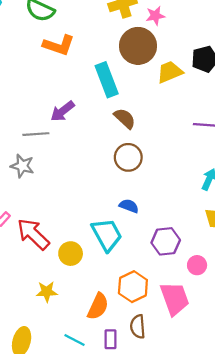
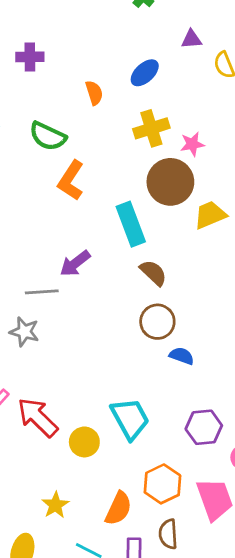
orange L-shape: (59, 45) -> (71, 180), turned 104
blue semicircle: (129, 206) -> (182, 356), moved
yellow star: (47, 292) -> (55, 505), moved, turned -30

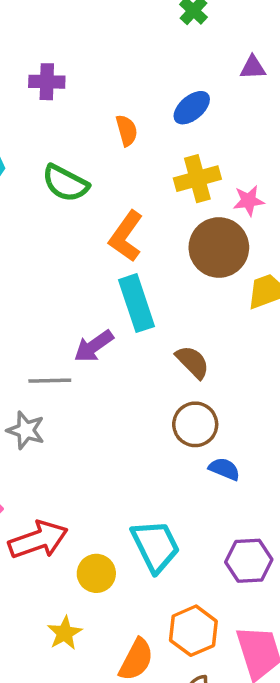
orange L-shape: (71, 180) -> (126, 236), moved
cyan rectangle: (131, 224) -> (136, 303), moved
red arrow: (38, 417) -> (38, 540), turned 114
yellow star: (55, 505) -> (65, 633), moved

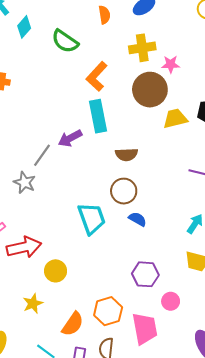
brown semicircle: (193, 362) -> (127, 154), turned 125
gray line: (50, 381) -> (42, 155), turned -60
cyan trapezoid: (155, 546) -> (92, 218), moved

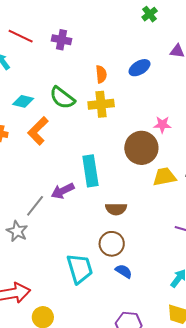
cyan diamond: (24, 27) -> (23, 101), moved, turned 60
yellow cross: (142, 48) -> (101, 104), moved
orange L-shape: (97, 76) -> (38, 131), moved

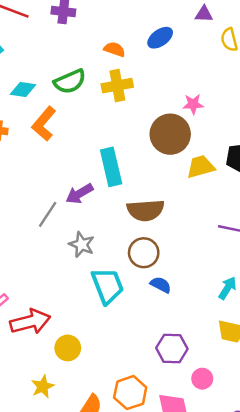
orange semicircle: (101, 74) -> (115, 49), turned -60
green semicircle: (62, 98) -> (70, 81), turned -56
brown semicircle: (116, 209) -> (146, 210), size x1.4
gray star: (17, 231) -> (82, 244), moved

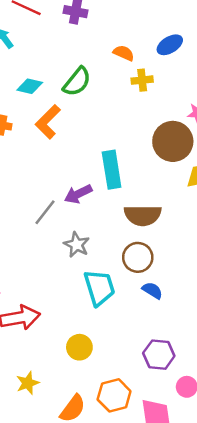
green semicircle: (70, 81) -> (77, 82), turned -32
yellow cross: (117, 86) -> (142, 80), moved, size x0.7
yellow circle: (68, 348) -> (79, 347), moved

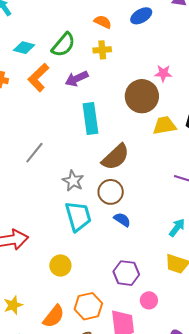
yellow cross: (142, 80) -> (102, 50), moved
purple arrow: (78, 194) -> (77, 79), moved
brown semicircle: (143, 215) -> (116, 157), turned -44
gray star: (77, 245) -> (73, 181), moved
yellow star: (28, 383) -> (13, 305), moved

